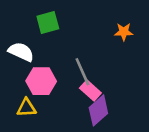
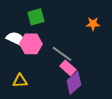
gray line: (82, 72) -> (62, 54), turned -30
pink hexagon: (41, 81) -> (31, 44), moved

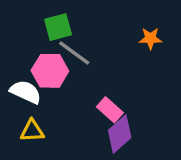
white semicircle: (16, 39) -> (26, 92), moved
gray line: (62, 54) -> (74, 53), moved

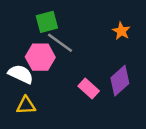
orange star: (150, 38) -> (121, 31), turned 30
purple diamond: (120, 134) -> (120, 81), moved

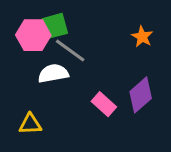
pink hexagon: (40, 57) -> (33, 35), moved
white semicircle: (21, 74) -> (53, 73), moved, turned -35

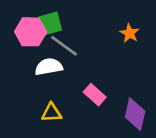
purple diamond: (141, 95) -> (135, 114), moved, turned -36
yellow triangle: (30, 124) -> (51, 113), moved

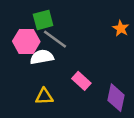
pink hexagon: (31, 32) -> (26, 41), moved
orange star: (130, 33) -> (121, 28), moved

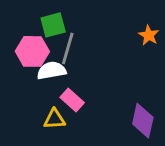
gray line: (55, 39) -> (68, 48), turned 70
pink rectangle: (81, 81) -> (72, 100), moved

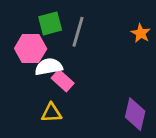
gray line: (68, 48) -> (78, 32), moved
pink rectangle: (72, 100) -> (63, 81), moved

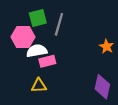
orange star: (141, 33) -> (107, 47), moved
pink rectangle: (63, 81) -> (47, 61), turned -56

